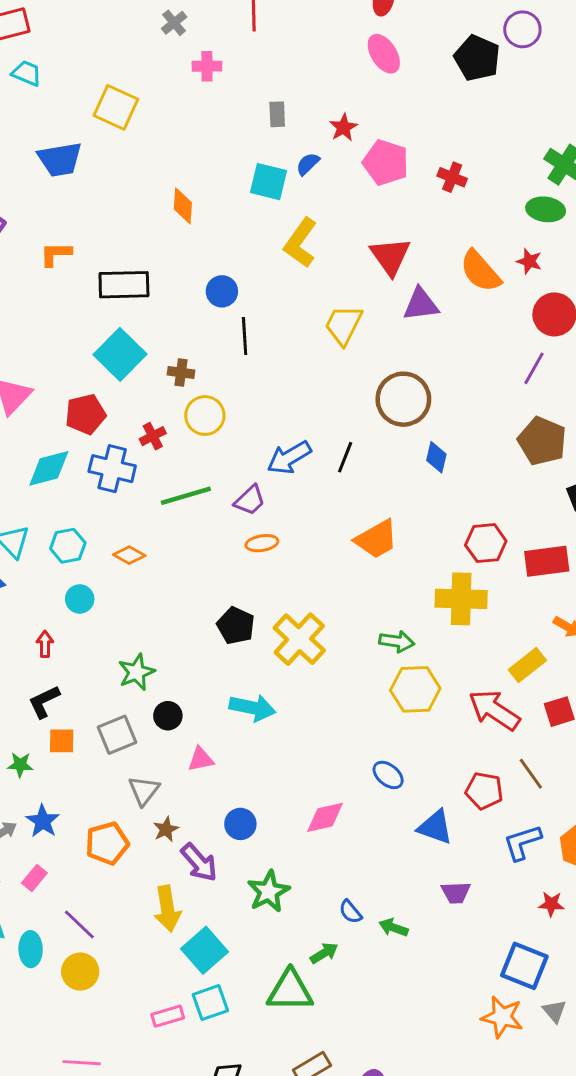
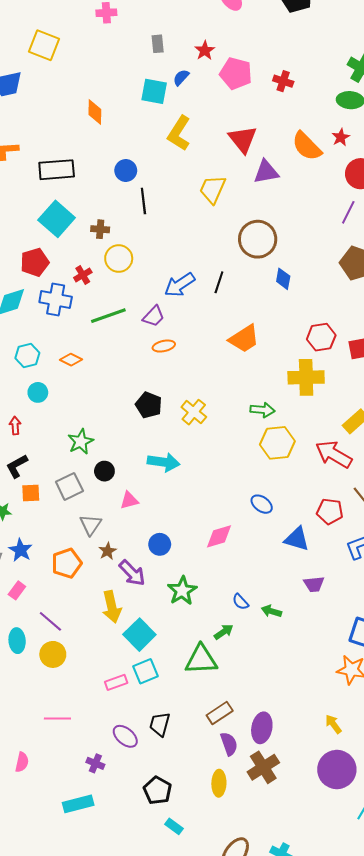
red star: (529, 261) -> (341, 137), turned 30
yellow cross: (299, 639) -> (194, 412), size x0.7

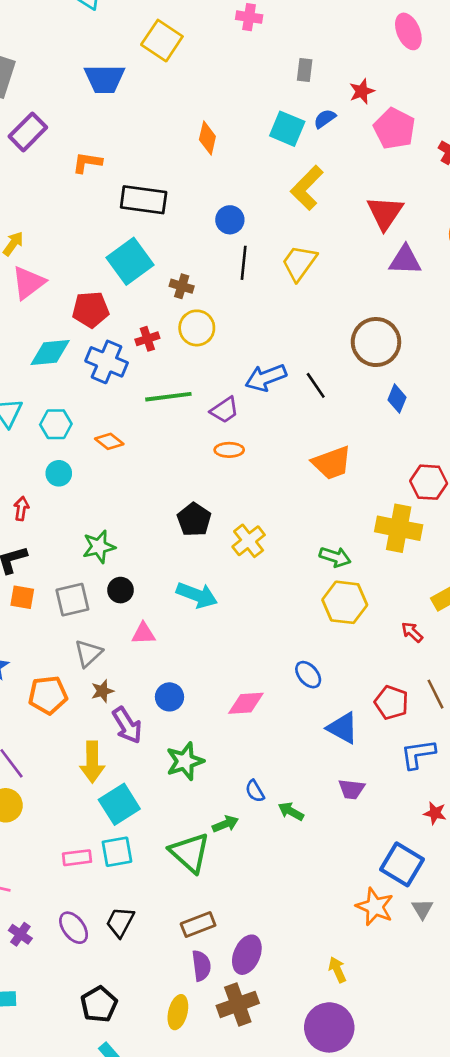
yellow trapezoid: (213, 189) -> (299, 263), moved
black line: (219, 282) -> (316, 385), turned -65
red arrow: (334, 454) -> (412, 632), size x0.5
green triangle: (201, 660) -> (190, 853), turned 32
purple cross: (95, 763) -> (20, 934), moved

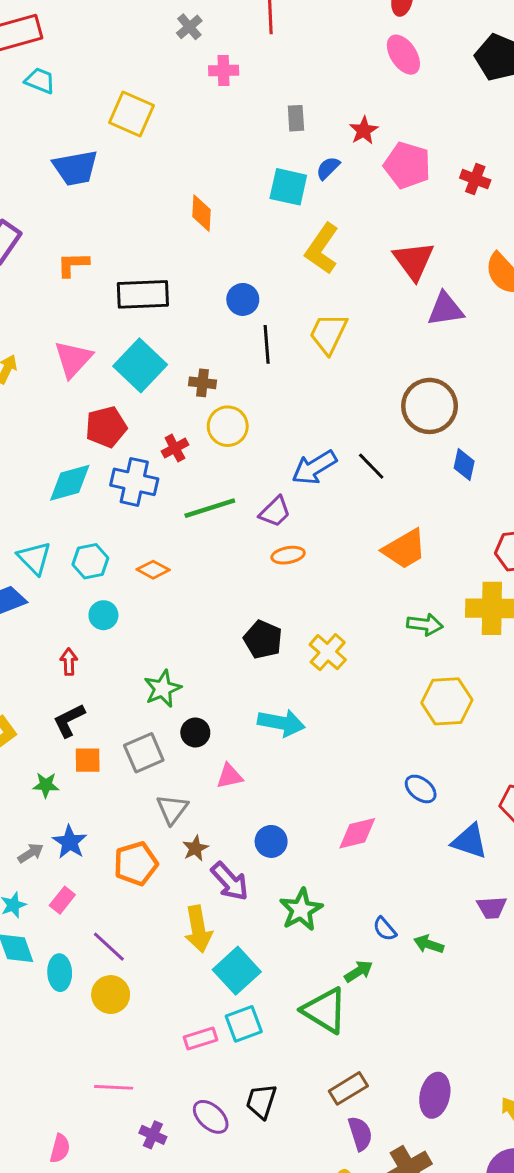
pink triangle: (28, 283) -> (73, 359), moved
green arrow: (335, 557) -> (425, 625), moved
purple ellipse: (247, 955) -> (435, 1095), moved

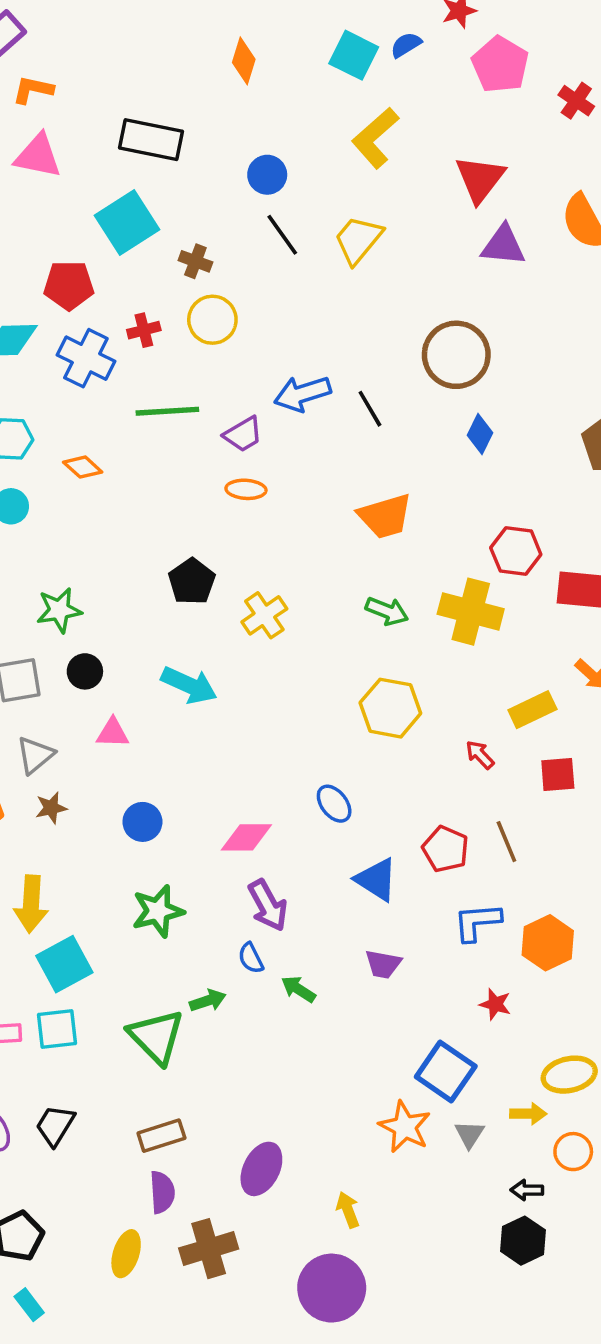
orange L-shape: (73, 264) -> (33, 90), moved
black line: (267, 344) -> (282, 235), turned -45
pink triangle: (73, 359) -> (38, 156), moved, turned 45
purple arrow: (230, 881) -> (268, 905), moved

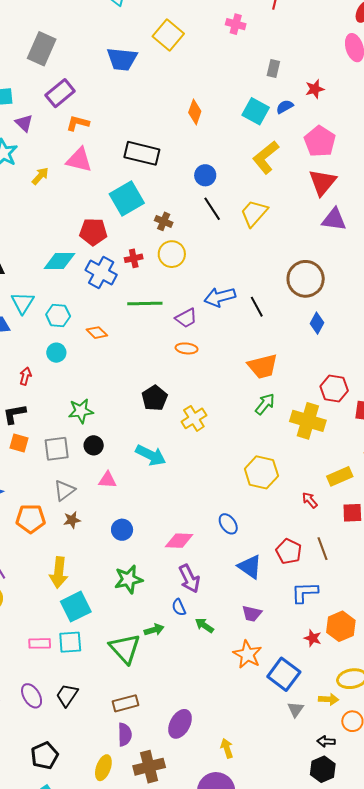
pink pentagon: (500, 65) -> (320, 141), moved
green arrow: (387, 611) -> (265, 404), moved, turned -75
orange hexagon: (548, 943) -> (341, 626), moved
orange star: (405, 1127) -> (247, 654), moved

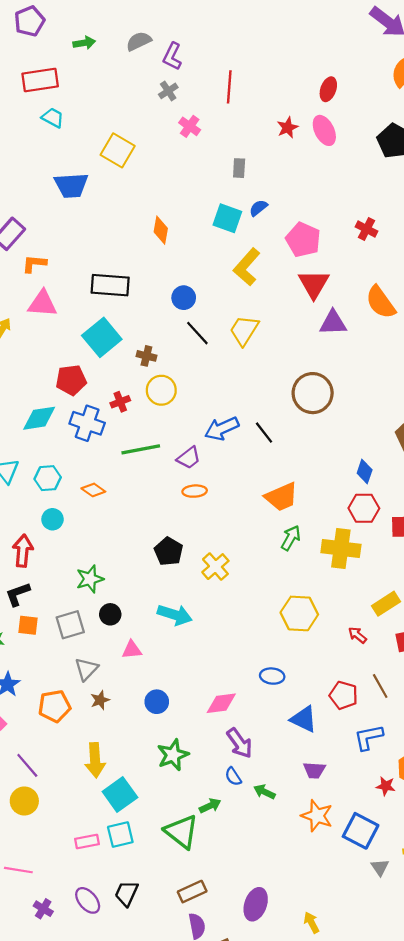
pink cross: (236, 24) -> (190, 126), turned 30
red star: (315, 89) -> (288, 127), moved
blue diamond: (317, 323) -> (365, 472), moved
red arrow: (25, 376) -> (23, 551), size x1.6
blue ellipse: (228, 524) -> (272, 676), turned -40

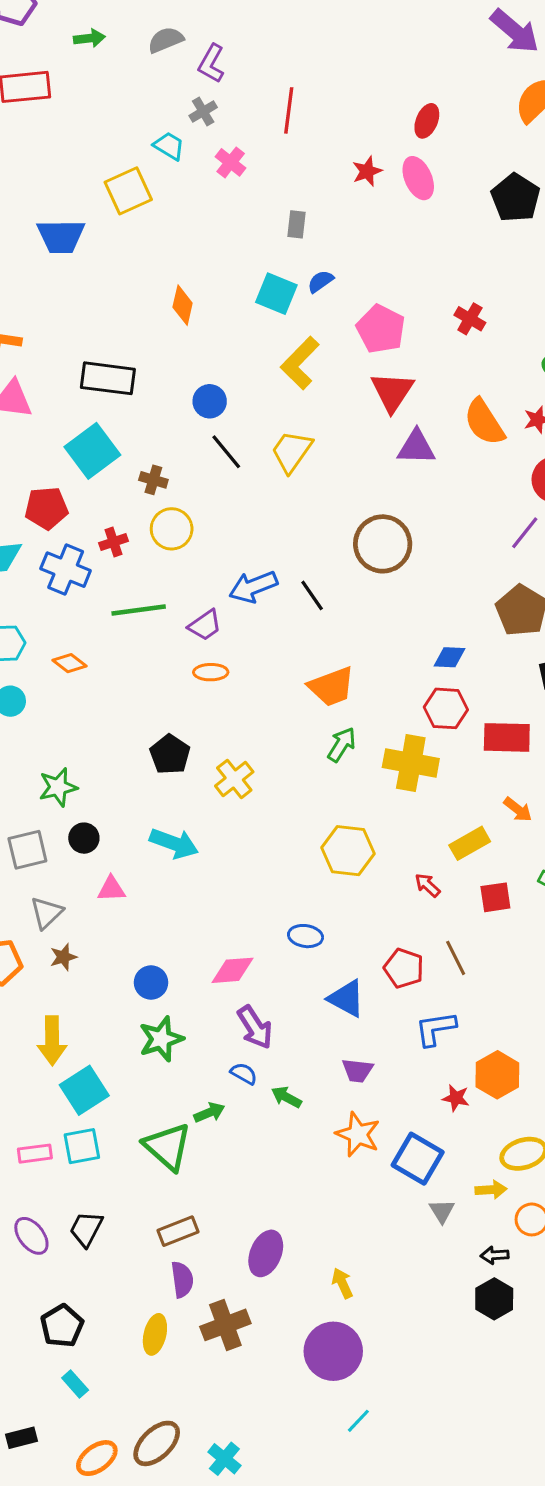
cyan trapezoid: (53, 118) -> (169, 146), moved
yellow square: (118, 150) -> (128, 191), turned 32
blue diamond: (365, 472) -> (449, 657), turned 70
blue circle: (157, 702) -> (151, 982), moved
blue semicircle: (233, 777) -> (244, 1074), turned 150

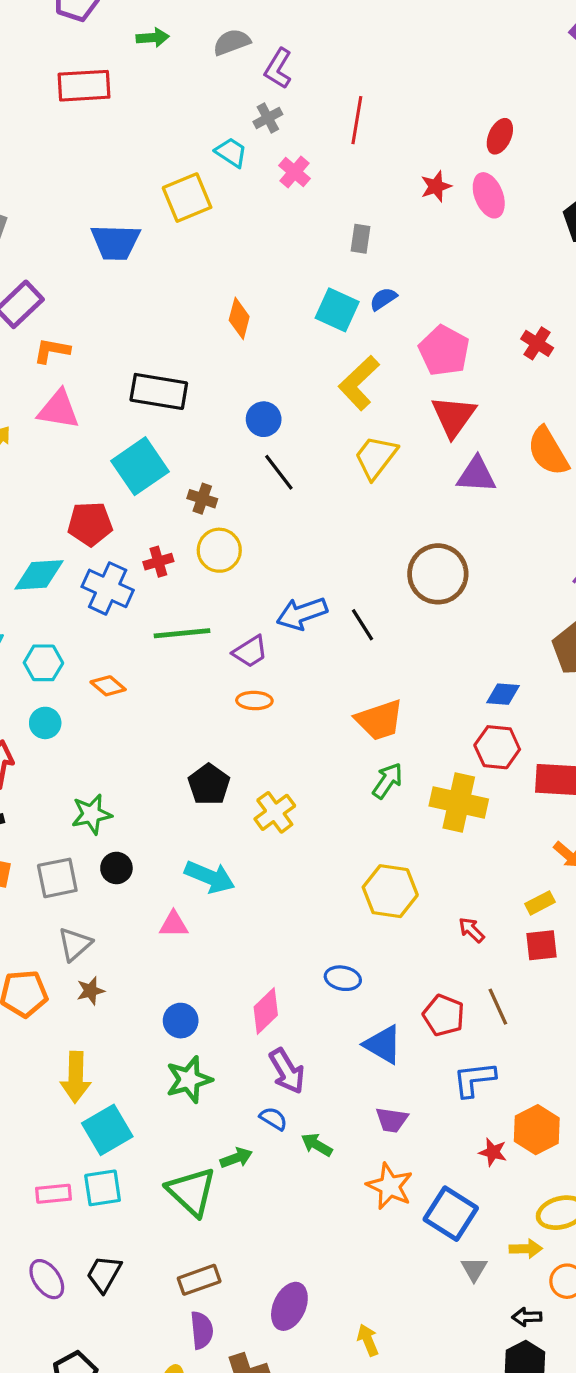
yellow trapezoid: (292, 451) -> (376, 457), moved
yellow rectangle: (470, 843) -> (540, 903), moved, size x0.7
pink triangle: (111, 889) -> (174, 924), moved
pink diamond: (232, 970) -> (266, 1011), turned -42

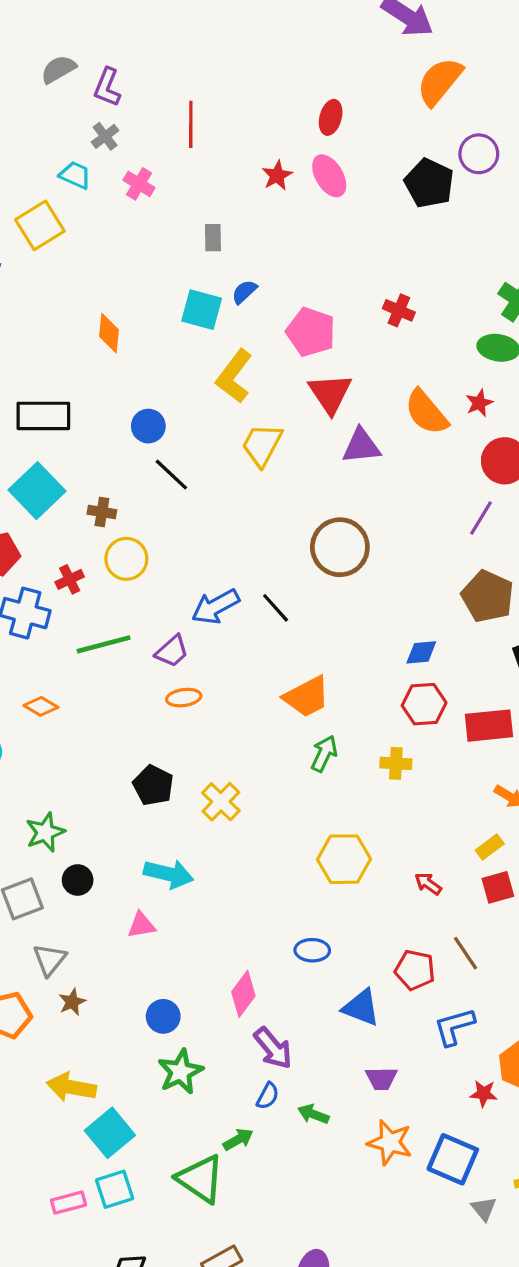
yellow cross: (459, 803) -> (396, 763), size x0.6
yellow arrow: (76, 1077) -> (71, 1087), turned 108
blue semicircle: (273, 1119) -> (268, 1096), turned 96

